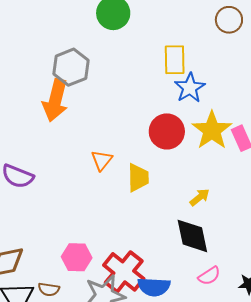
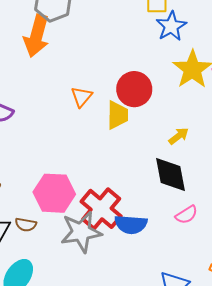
red circle: (167, 131) -> (134, 89), moved
pink hexagon: (77, 257) -> (54, 193), size x1.4

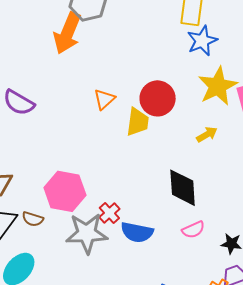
yellow arrow: (179, 136) -> (207, 134), moved
red cross: (101, 209) -> (109, 213), size x0.5

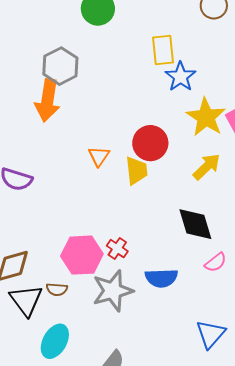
yellow arrow: (207, 134) -> (207, 167), size x1.4
red cross: (109, 213) -> (117, 248), moved

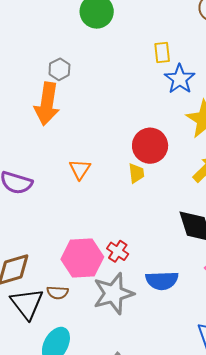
yellow rectangle: (163, 50) -> (162, 52), size x0.7
gray hexagon: (60, 66) -> (59, 69), size x0.6
orange triangle: (99, 156) -> (80, 169), moved
yellow trapezoid: (136, 171) -> (136, 173), size x0.7

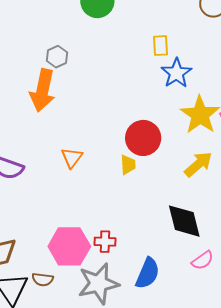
red cross: (118, 251) -> (105, 242), turned -35
blue semicircle: (162, 281) -> (148, 273), turned -68

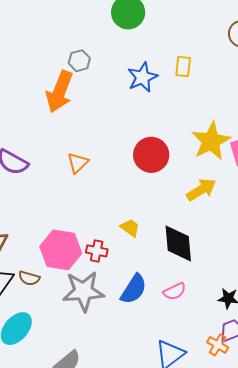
blue star: (176, 73) -> (142, 77), moved
yellow trapezoid: (128, 165) -> (130, 228), moved, turned -60
pink semicircle: (202, 260) -> (175, 291), moved

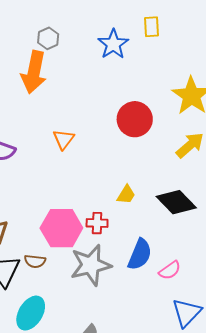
yellow trapezoid: (130, 228) -> (126, 195), turned 95
black diamond: (178, 243) -> (176, 202), turned -30
pink semicircle: (175, 291) -> (170, 270), moved

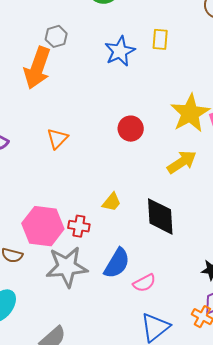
red circle: (135, 119) -> (131, 129), size x0.7
black diamond: (176, 202) -> (160, 216), turned 33

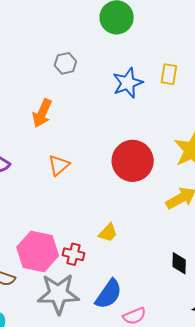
orange arrow: (37, 68) -> (42, 113), moved, size x0.7
red circle: (131, 129) -> (133, 161), size x1.6
black diamond: (160, 216) -> (179, 263), moved, size x0.6

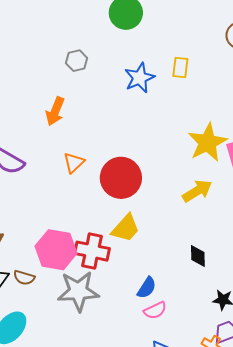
red circle: (133, 161) -> (121, 178), moved
yellow trapezoid: (108, 233) -> (126, 228), size x1.5
red cross: (74, 254) -> (92, 251), size x1.6
blue semicircle: (109, 294) -> (147, 288), moved, size x0.7

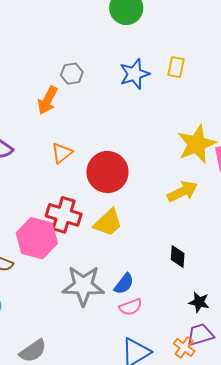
gray hexagon: (77, 61) -> (72, 74), moved
red cross: (92, 251) -> (64, 215), moved
gray star: (78, 291) -> (83, 286), moved

